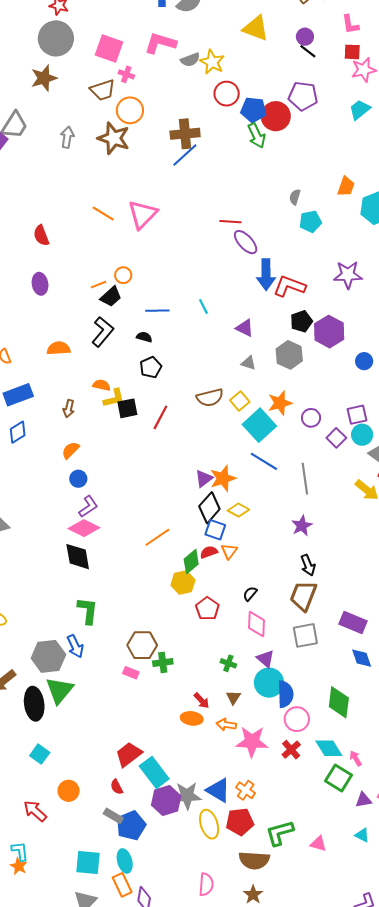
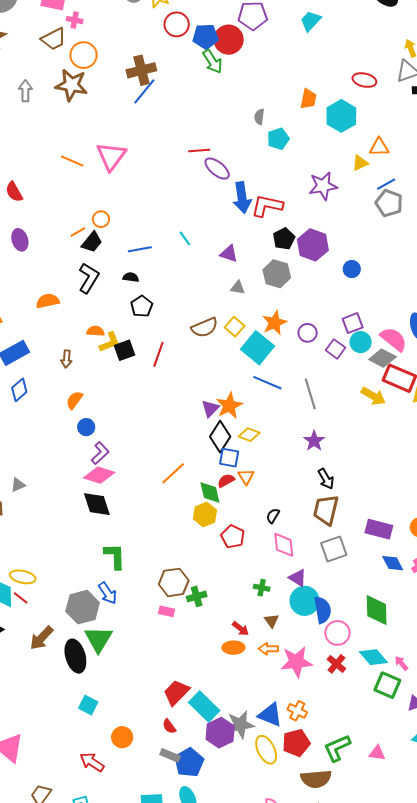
green diamond: (191, 562) -> (210, 493), turned -55

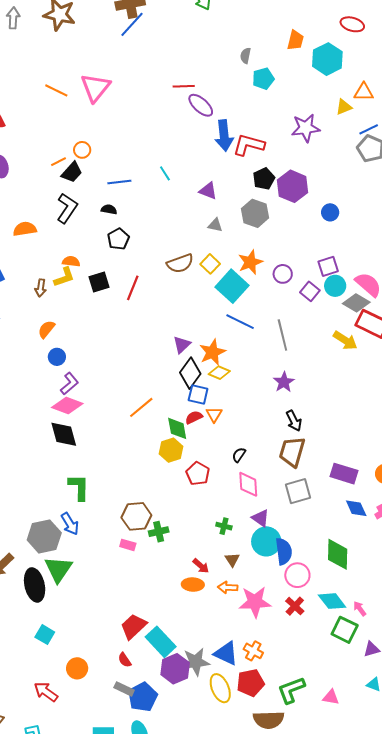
yellow L-shape: (110, 342) -> (64, 277), moved
orange star: (229, 406) -> (212, 352), moved

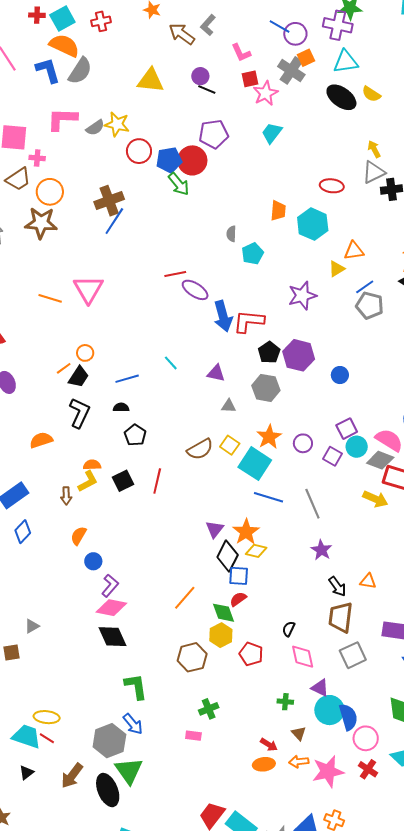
orange triangle: (214, 414) -> (368, 581), moved, turned -42
brown hexagon: (136, 516) -> (192, 657), moved
green cross: (159, 532) -> (209, 709), moved

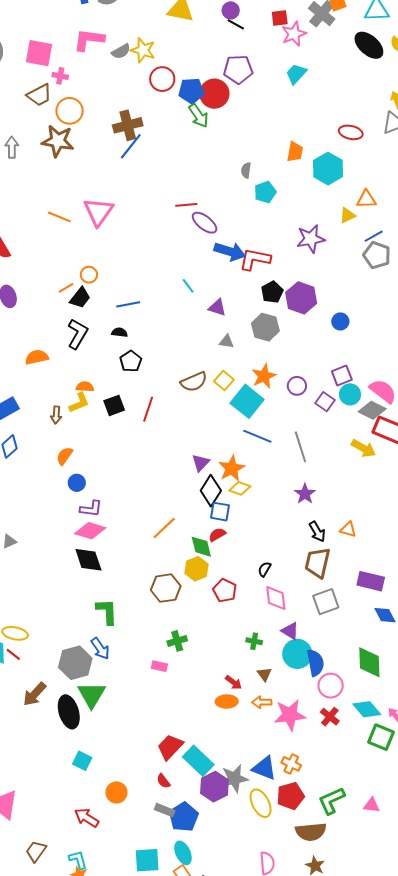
blue arrow: (223, 316) -> (230, 251), turned -64
cyan line: (171, 363) -> (188, 286), moved
purple L-shape: (110, 586) -> (91, 509), turned 50

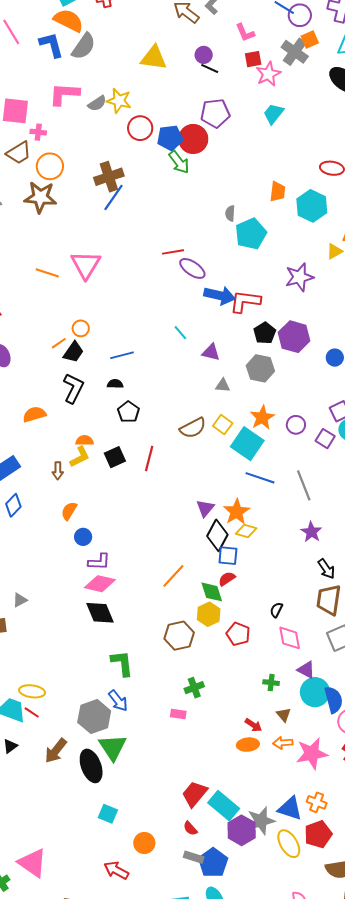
cyan pentagon: (265, 192) -> (251, 234), size x1.4

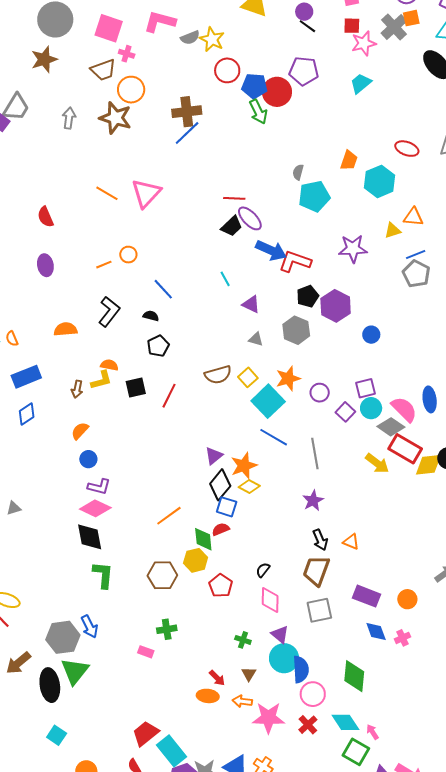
black trapezoid: (74, 352) -> (232, 226), moved
blue line: (122, 355) -> (163, 289), turned 50
green L-shape: (122, 663) -> (103, 575), moved

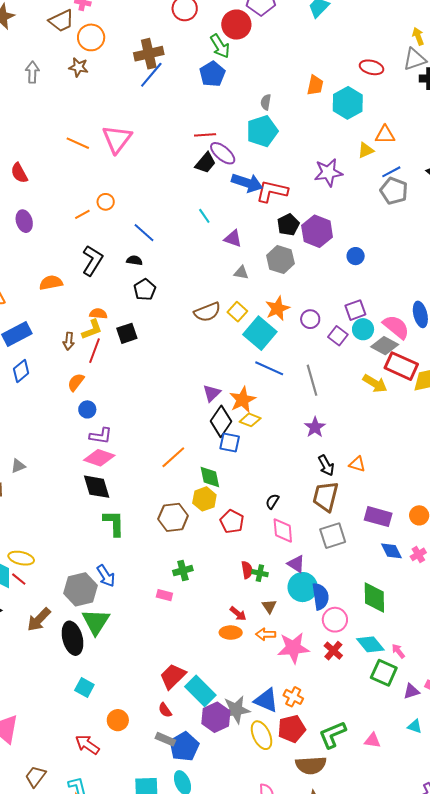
blue pentagon: (254, 86) -> (212, 74), moved, turned -30
brown star: (115, 118) -> (78, 67), size x0.6
cyan pentagon: (314, 196) -> (262, 131), moved
red line: (169, 396) -> (95, 351), moved
red semicircle: (221, 529) -> (247, 570), moved, turned 108

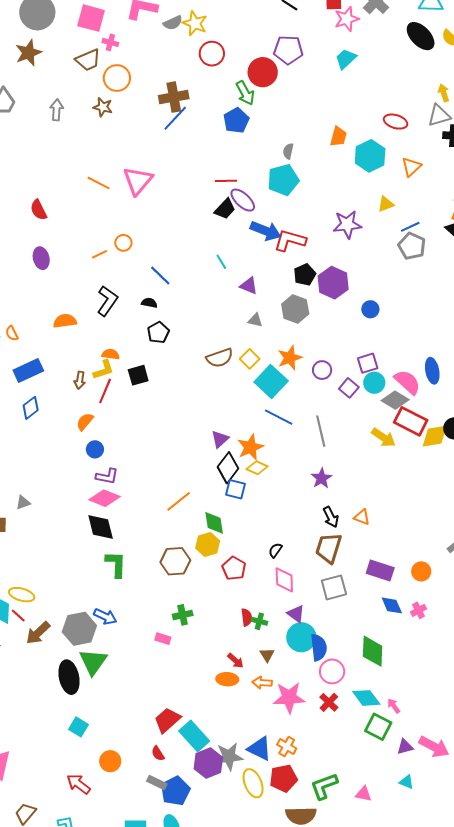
orange triangle: (385, 135) -> (411, 167), moved, turned -45
blue arrow: (106, 576) -> (105, 617), turned -35
brown arrow: (39, 620) -> (38, 633), moved

